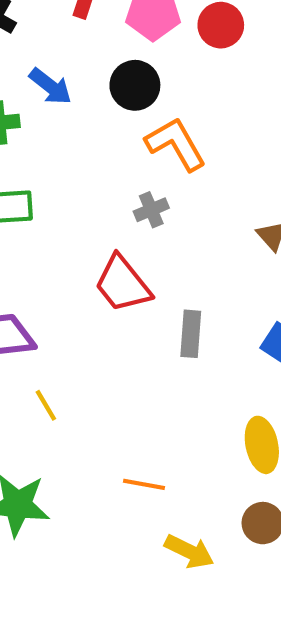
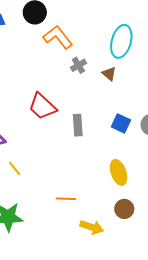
gray cross: (151, 210) -> (78, 65), moved

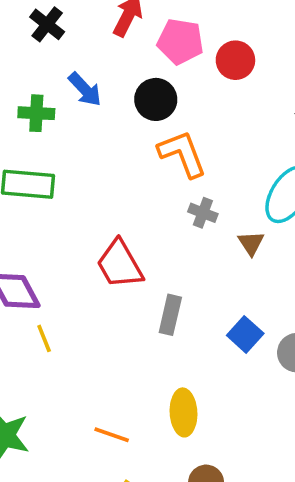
gray cross: (78, 65) -> (203, 213), turned 35
yellow line: (15, 168) -> (44, 338), moved
yellow ellipse: (119, 172) -> (184, 412), moved

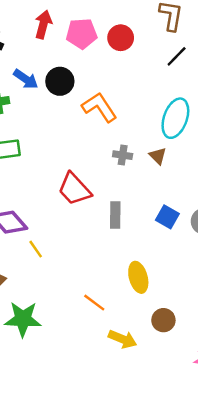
black circle: (156, 99) -> (60, 81), moved
gray cross: (203, 213) -> (123, 155), moved
orange line: (112, 435) -> (94, 303), turned 30

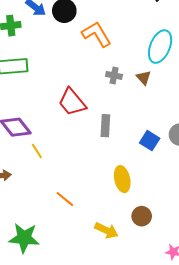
blue square: (167, 217) -> (150, 141), moved
orange line: (94, 303) -> (65, 199), moved
green star: (23, 319) -> (24, 238), moved

